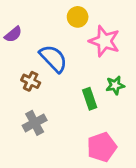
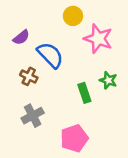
purple semicircle: (13, 34) -> (21, 37), moved
green star: (115, 85) -> (108, 80), turned 30
pink pentagon: (102, 147) -> (74, 138), moved

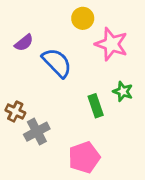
brown cross: (29, 76) -> (15, 112), moved

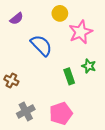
purple semicircle: (24, 43) -> (17, 19), moved
pink star: (111, 44) -> (80, 32), turned 30
gray cross: (37, 132) -> (26, 111), moved

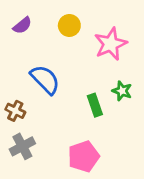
yellow circle: (60, 13) -> (69, 25), moved
blue semicircle: (41, 45) -> (45, 80), moved
gray cross: (26, 111) -> (22, 146), moved

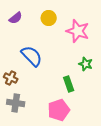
pink star: (111, 44) -> (78, 31), turned -30
green rectangle: (95, 105) -> (69, 84), moved
gray cross: (22, 146) -> (16, 103), turned 36

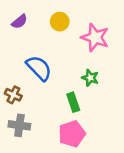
green star: (86, 64) -> (90, 78), moved
green rectangle: (69, 84) -> (73, 102), moved

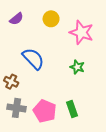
green rectangle: (73, 102) -> (72, 109), moved
pink pentagon: (72, 134) -> (45, 111), moved, turned -30

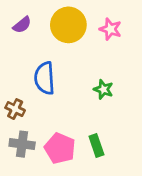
yellow circle: (51, 19) -> (68, 25), size x1.6
pink star: (81, 32) -> (110, 29), moved, size x0.7
blue semicircle: (33, 59) -> (45, 78), turned -140

